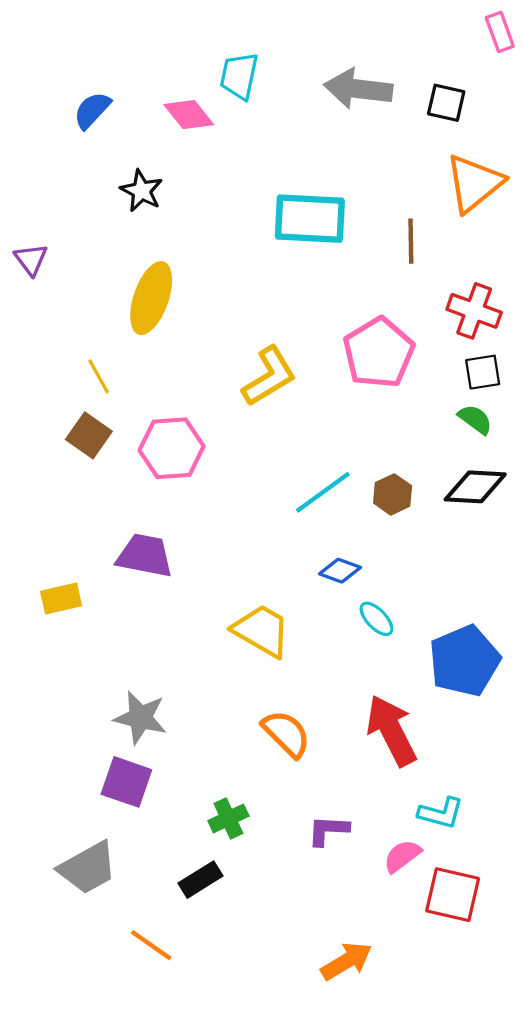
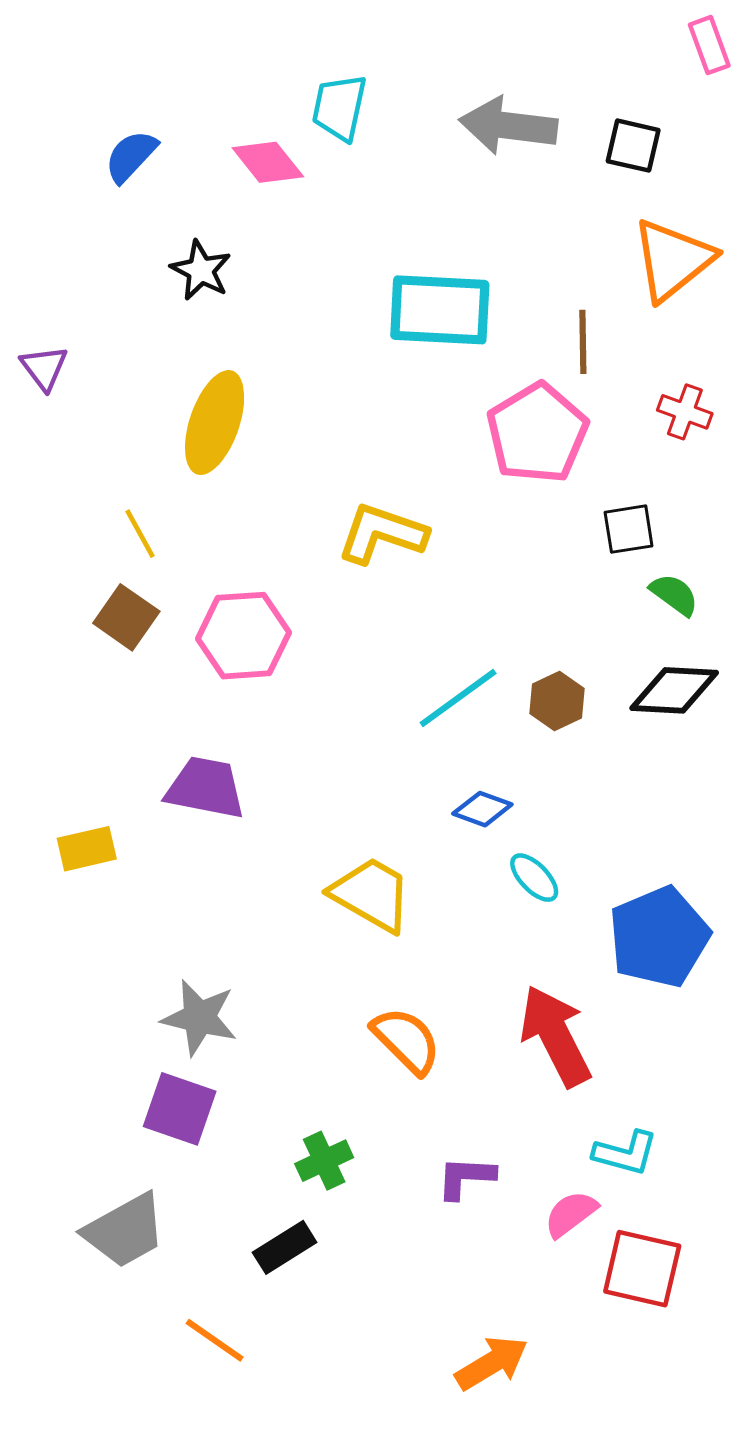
red cross: (474, 311) -> (685, 412), moved, size x0.7
pink pentagon: (379, 353) -> (537, 433), moved
black square: (483, 372) -> (629, 529), moved
yellow L-shape: (269, 376) -> (382, 534), turned -130

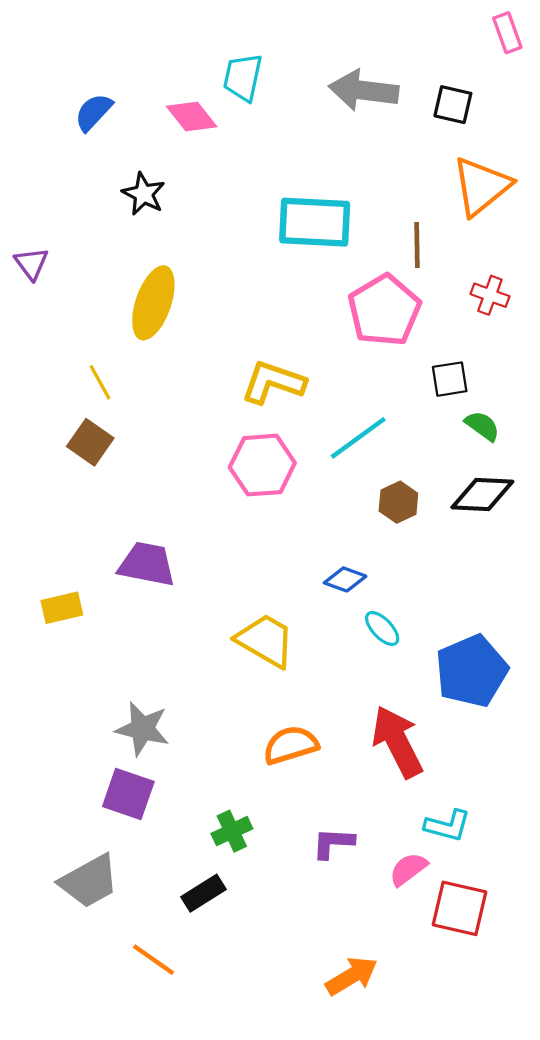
pink hexagon: (243, 636) -> (262, 465), moved
cyan line: (458, 698) -> (358, 438), moved
orange semicircle: (406, 1040) -> (291, 745), turned -62

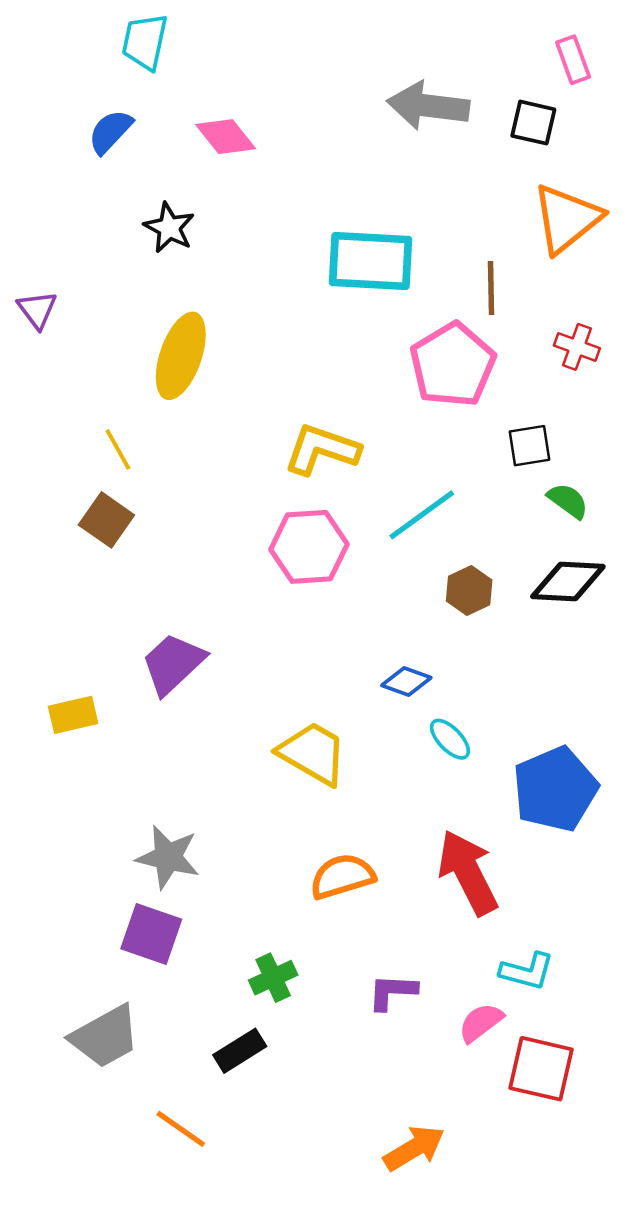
pink rectangle: (507, 33) -> (573, 60), moved
cyan trapezoid: (243, 77) -> (145, 42), moved
purple trapezoid: (147, 564) -> (173, 664), turned -54

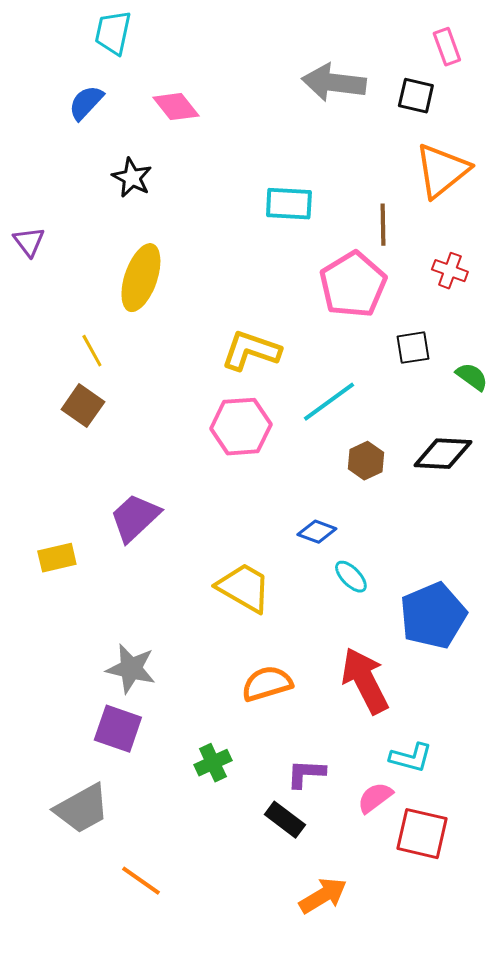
cyan rectangle: (370, 261) -> (289, 204), size x0.7
green semicircle: (568, 501) -> (472, 377), moved
black rectangle: (240, 1051) -> (285, 820), moved, turned 69

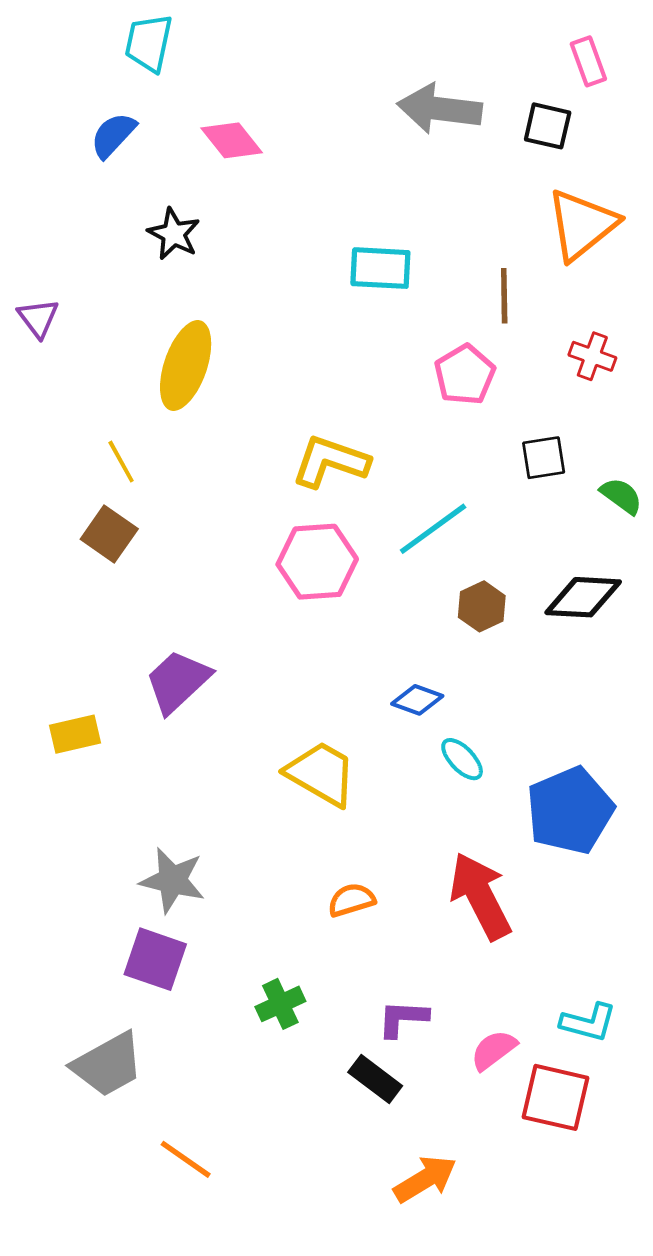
pink pentagon: (353, 285) -> (465, 375), size x0.7
orange semicircle: (267, 684) -> (351, 900), size x0.7
cyan L-shape: (411, 758) -> (588, 1022), moved

